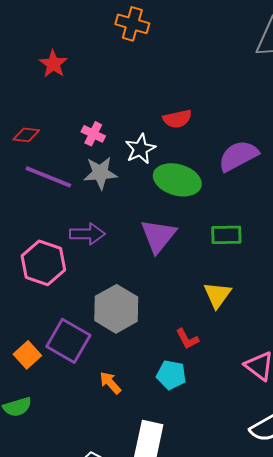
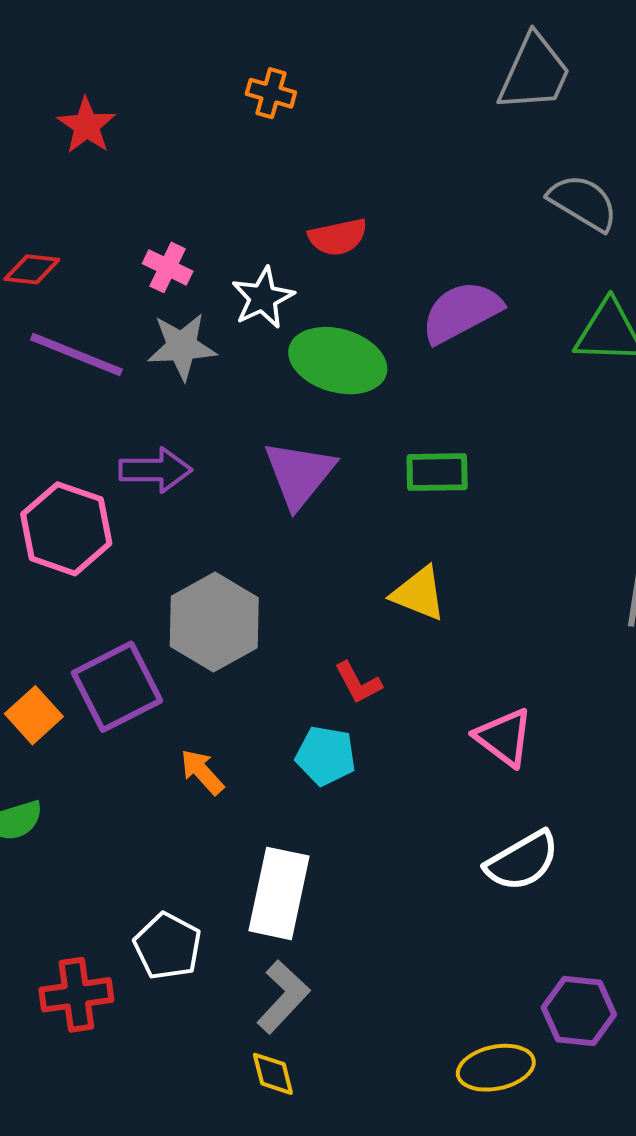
orange cross: (132, 24) -> (271, 93), moved, size x0.7
yellow triangle: (217, 295) -> (419, 594), turned -44
purple square: (68, 341) -> (117, 687), turned 33

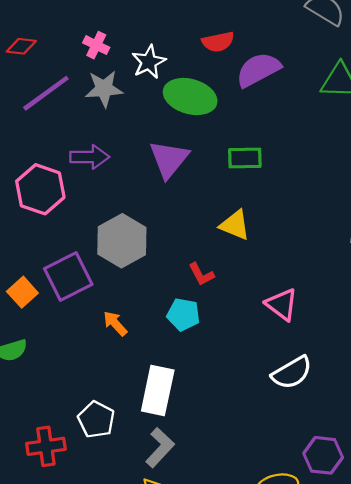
red semicircle: (338, 237) -> (218, 42), moved
purple line: (76, 355) -> (46, 93), turned -58

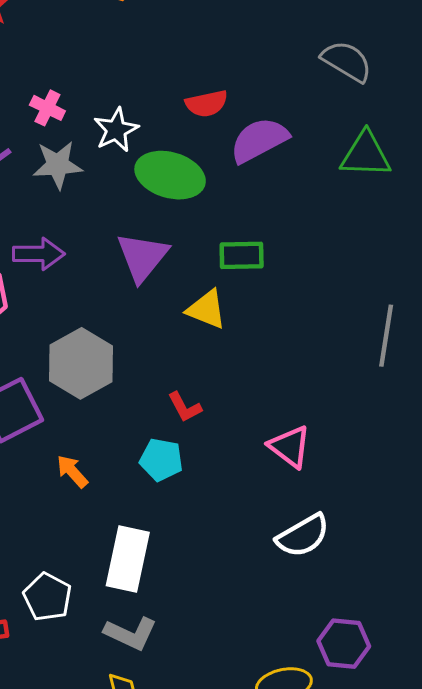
yellow triangle: (235, 225) -> (207, 309), moved
gray L-shape: (160, 448) -> (131, 633), turned 72

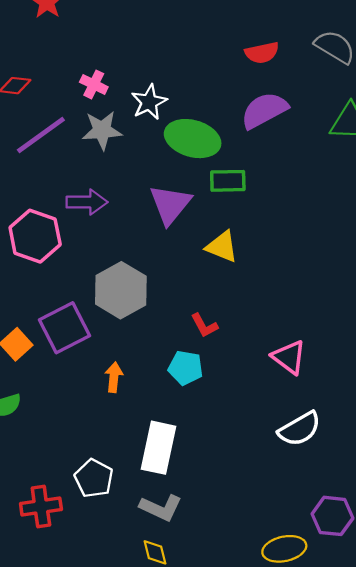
red semicircle: (207, 104) -> (262, 53), moved
green rectangle: (242, 255) -> (228, 181), moved
orange arrow: (72, 471) -> (114, 377), turned 48

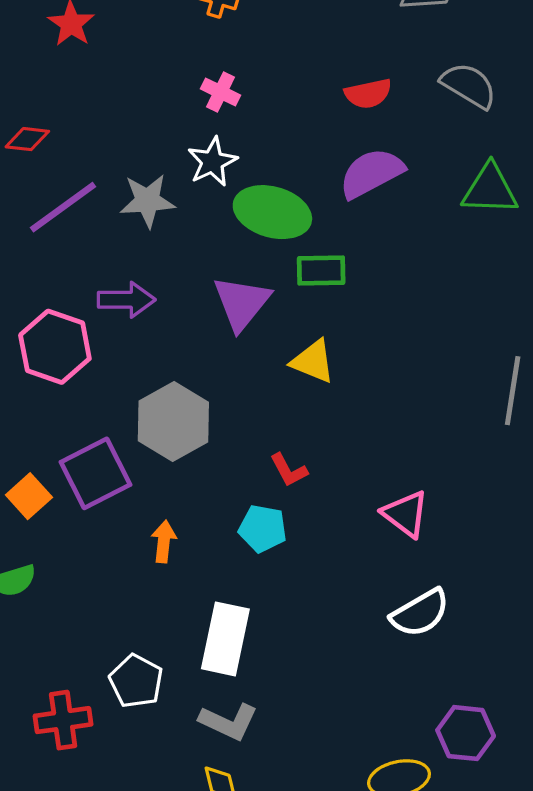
pink cross: (94, 84) -> (220, 92), moved

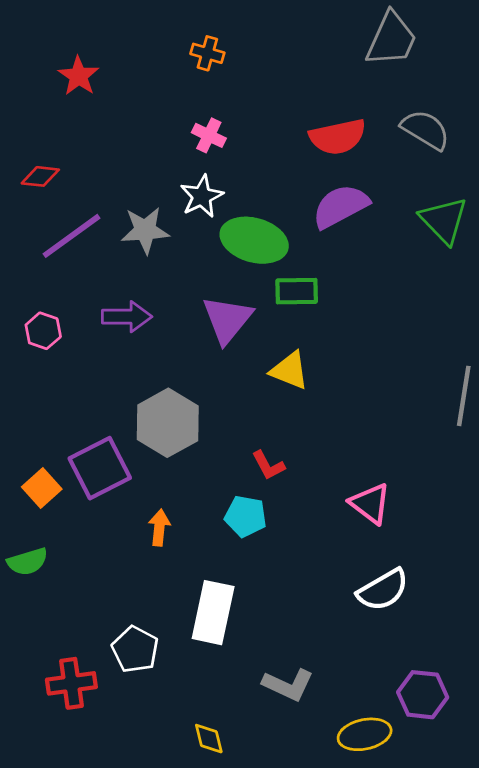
red semicircle: (368, 94) -> (338, 137), size x1.4
green triangle: (490, 189) -> (444, 220), turned 44
pink hexagon: (55, 347) -> (43, 331), moved, size x0.6
gray L-shape: (229, 722) -> (288, 685), moved

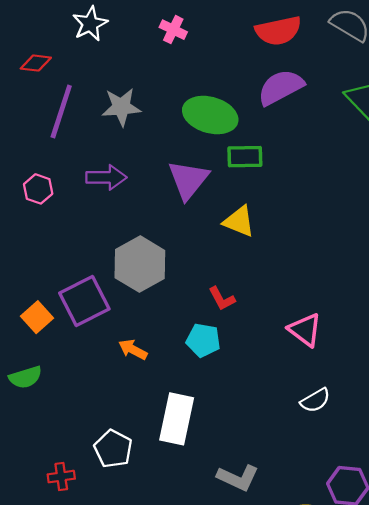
white star: (202, 196) -> (90, 24), moved
purple line: (71, 236) -> (61, 112), turned -36
orange arrow: (159, 528) -> (133, 349), turned -68
white semicircle: (383, 590) -> (315, 400), size x0.7
red cross: (71, 683) -> (61, 477), size x0.7

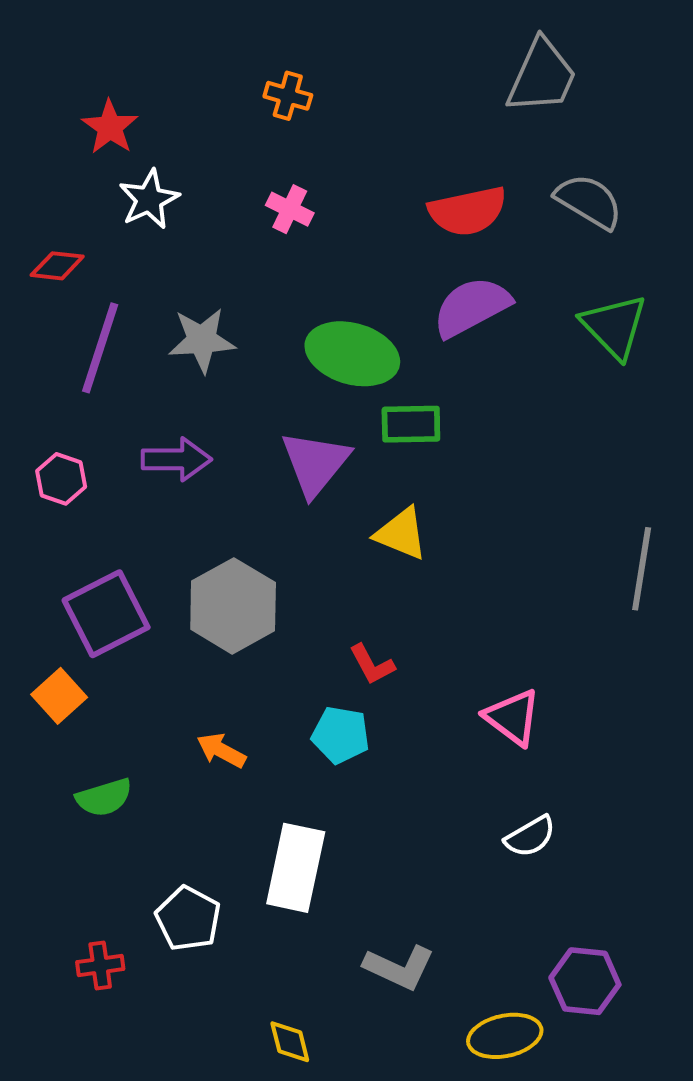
purple square: (84, 301) -> (106, 614), moved
green semicircle: (25, 377) -> (104, 797), moved

